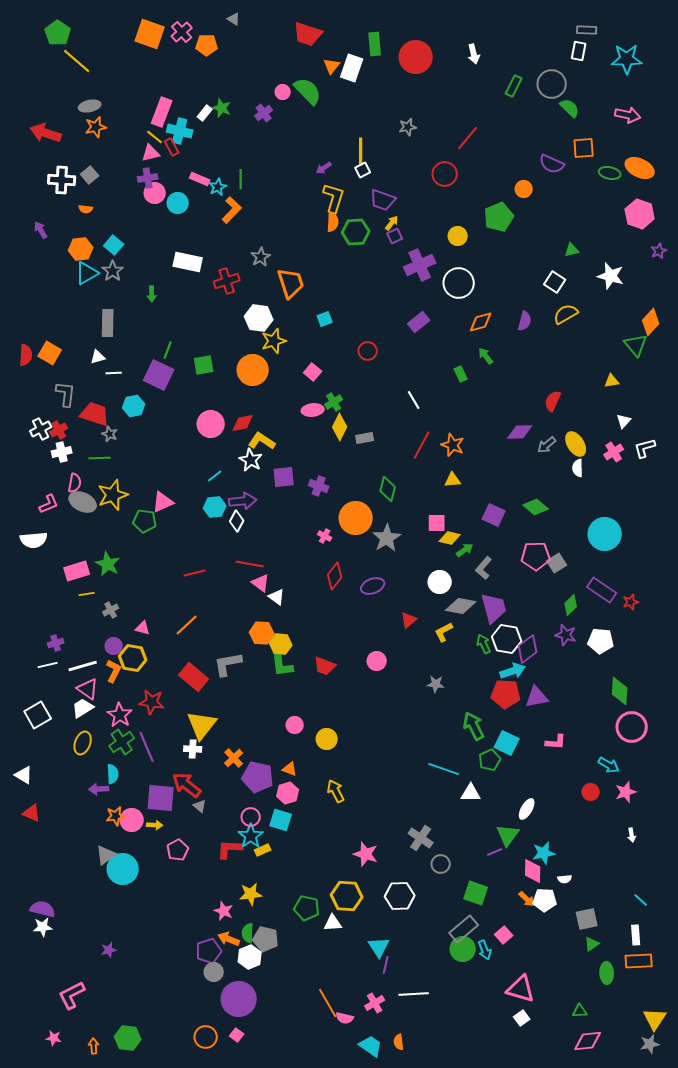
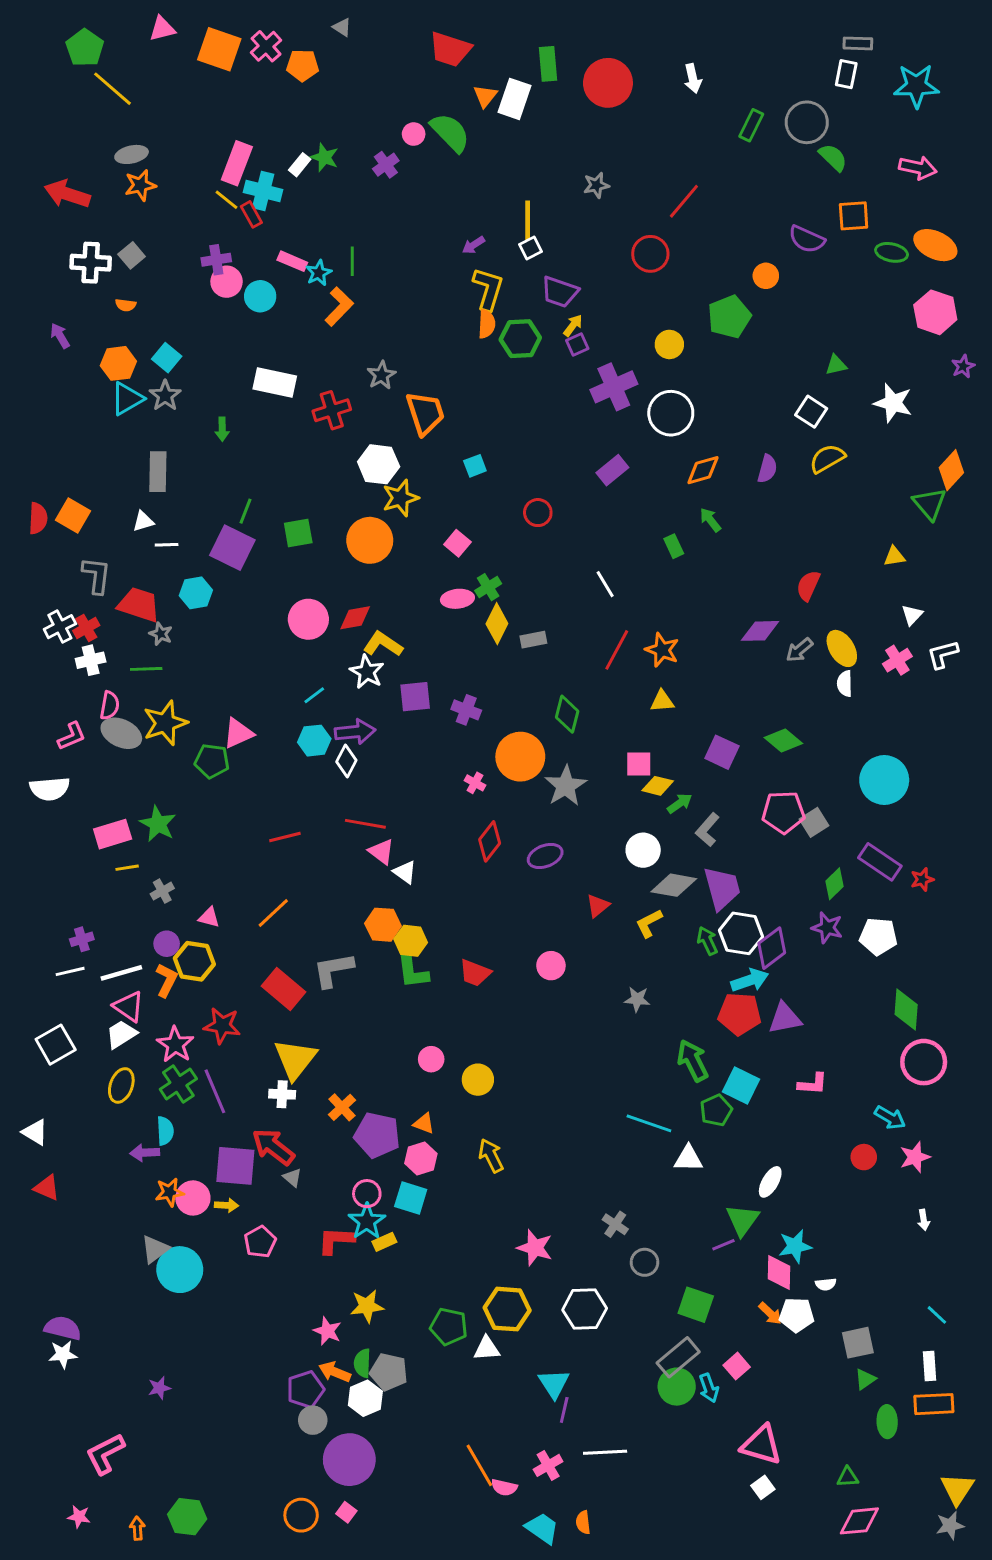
pink triangle: (151, 153) -> (162, 29), moved
gray cross: (421, 838) -> (615, 1224), size x0.7

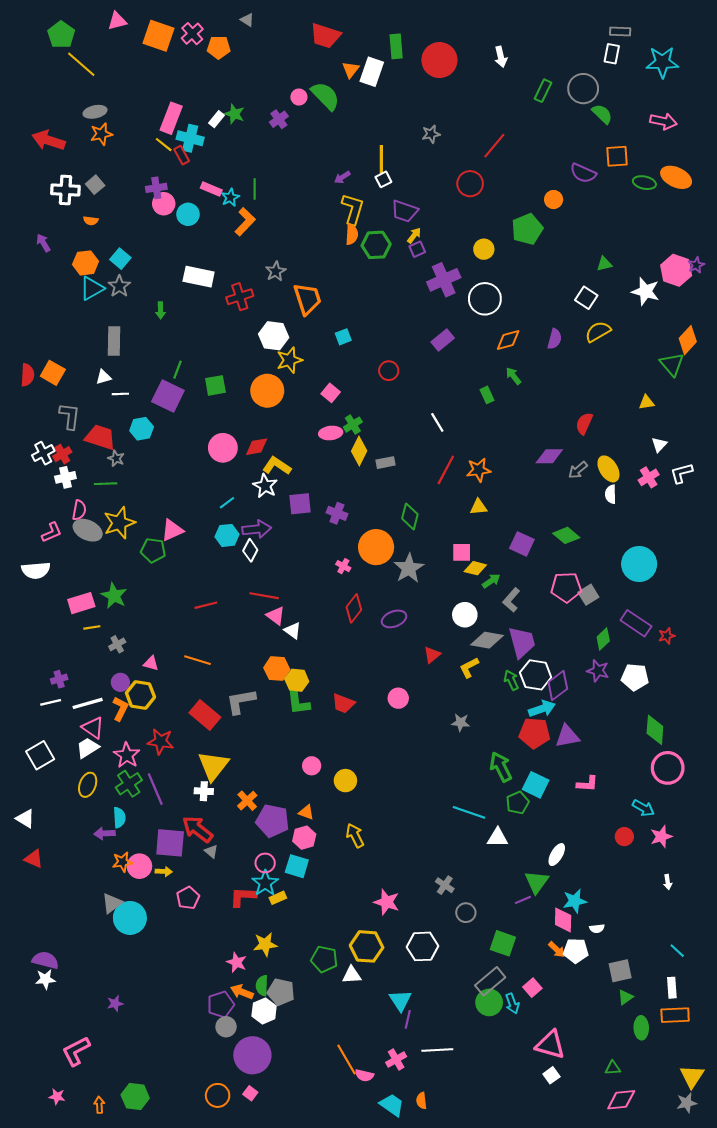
pink hexagon: (935, 312) -> (676, 270), moved
orange star: (662, 650) -> (479, 470), turned -30
orange line: (273, 913) -> (198, 660), turned 60

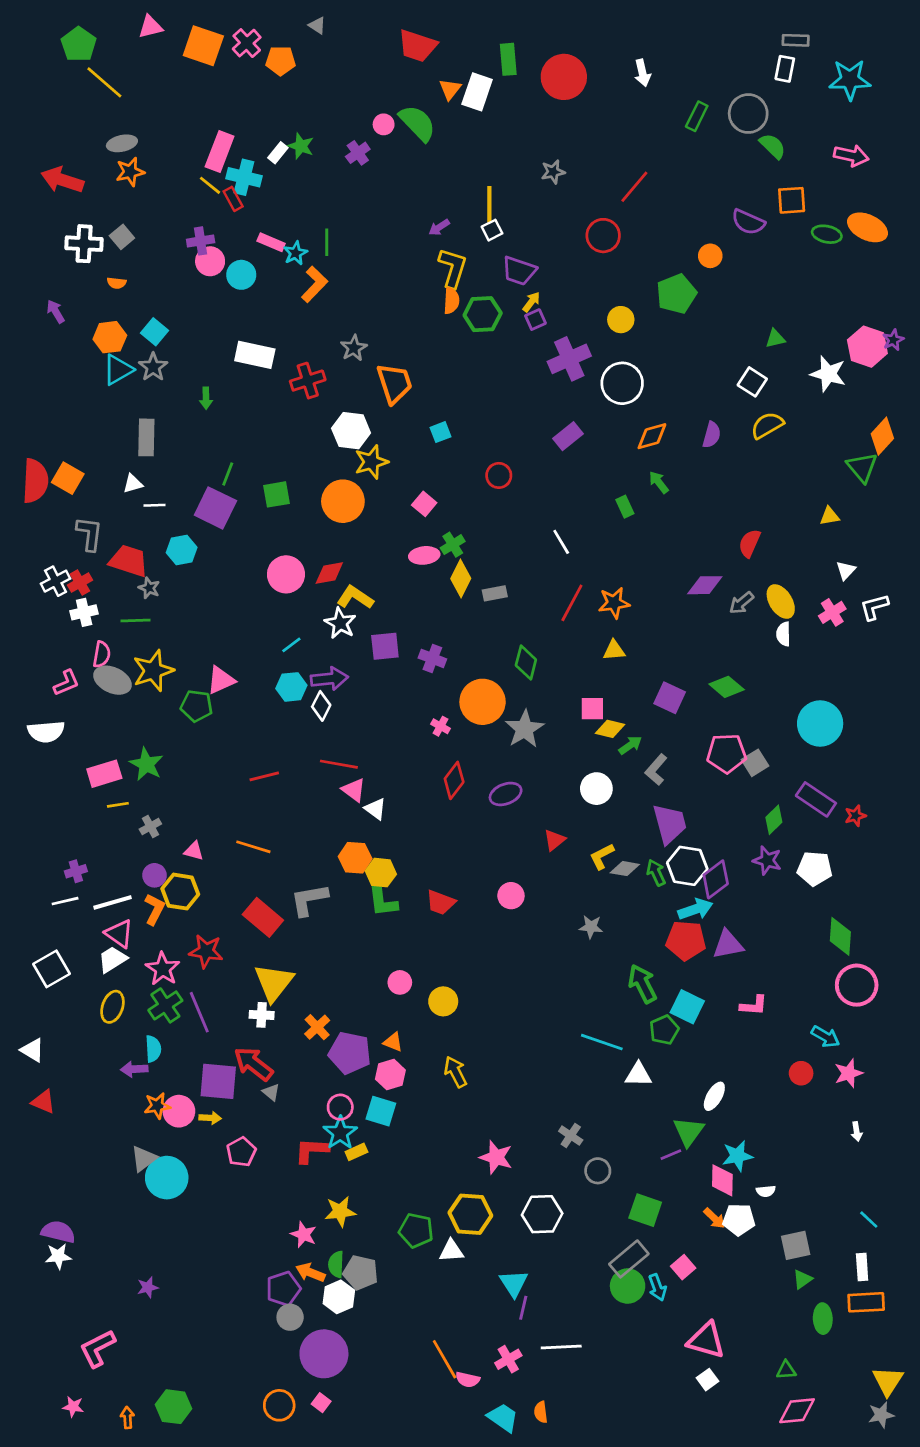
red semicircle: (27, 375) -> (35, 481), size x1.5
gray diamond: (487, 640) -> (625, 869), moved, size x0.7

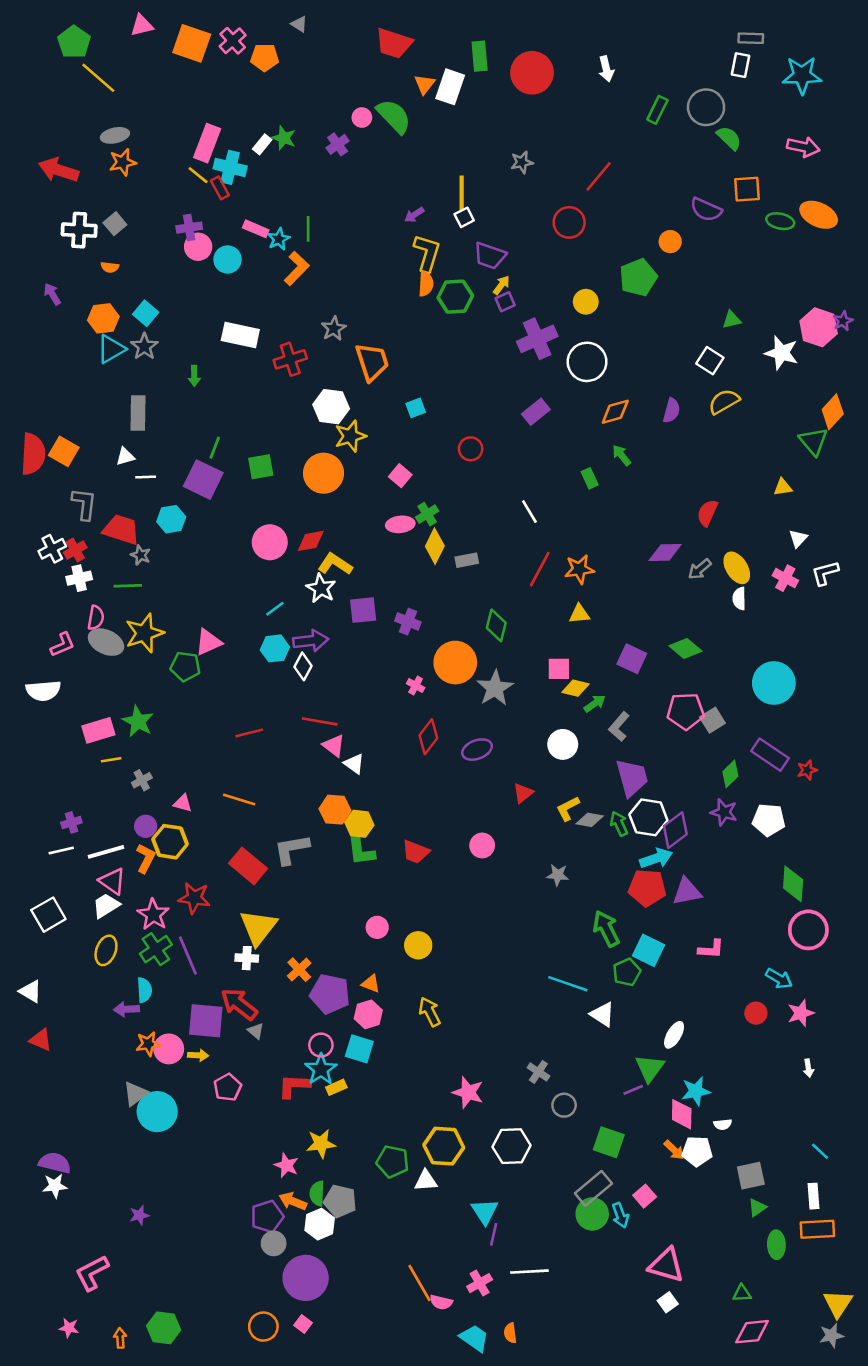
pink cross: (832, 612) -> (785, 578), turned -30
white triangle: (638, 1075) -> (602, 1014), turned 32

